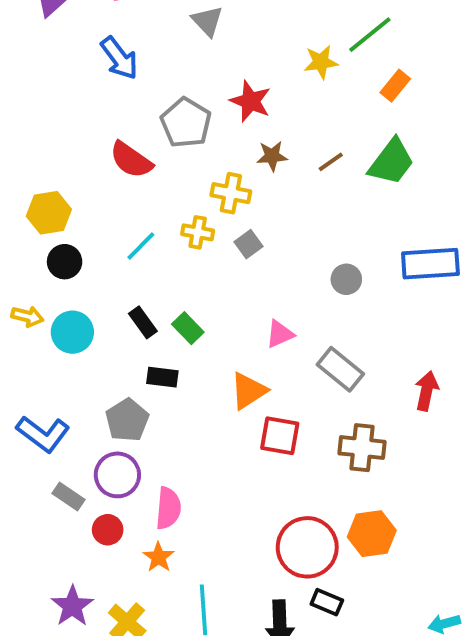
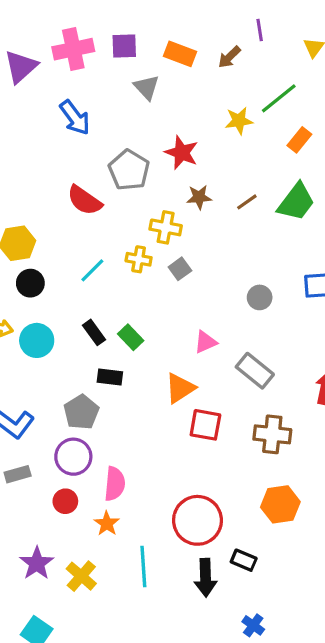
gray rectangle: (68, 496) -> (18, 474), moved, turned -50
red circle: (307, 547) -> (197, 520), moved

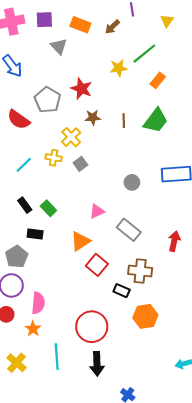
brown line: (247, 202) -> (124, 121), turned -56
yellow cross: (166, 227) -> (71, 137), turned 36
red square: (205, 425) -> (97, 265), turned 30
black rectangle: (244, 560) -> (122, 291), moved

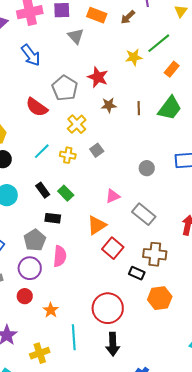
yellow cross: (71, 137) -> (77, 124), moved
yellow cross: (54, 158) -> (68, 155), moved
pink semicircle: (38, 303) -> (60, 256), moved
yellow cross: (17, 363) -> (40, 353), moved, turned 30

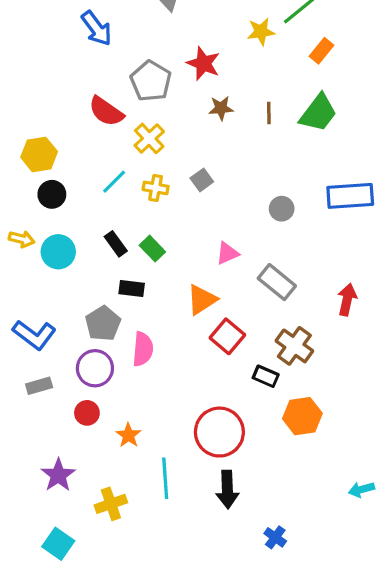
yellow cross: (77, 124) -> (149, 138), moved
brown cross: (155, 254) -> (294, 346), turned 30

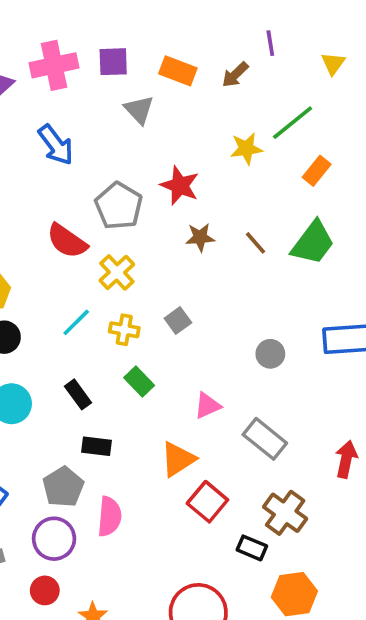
brown line: (269, 113) -> (256, 243), turned -40
green rectangle: (152, 249) -> (139, 382), moved

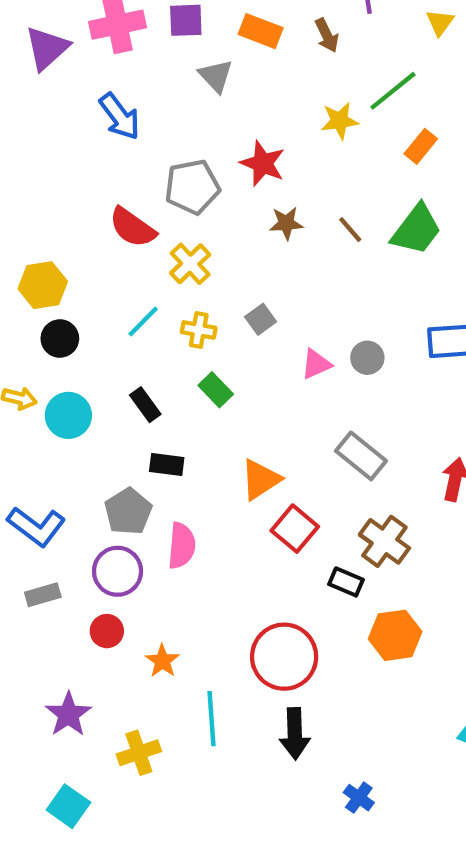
brown arrow: (235, 75) -> (327, 35), turned -72
gray pentagon: (119, 206) -> (192, 187), turned 30
pink triangle: (207, 406) -> (316, 364), moved

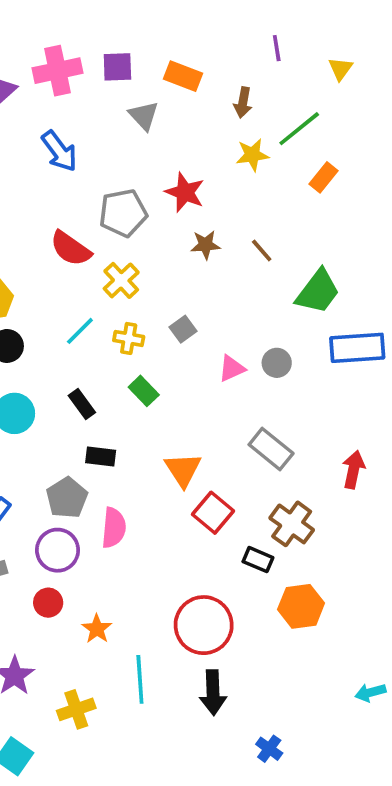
brown arrow: (327, 35) -> (243, 102), moved, turned 36
green trapezoid: (416, 230) -> (318, 292), moved
orange triangle: (261, 479) -> (183, 470), turned -30

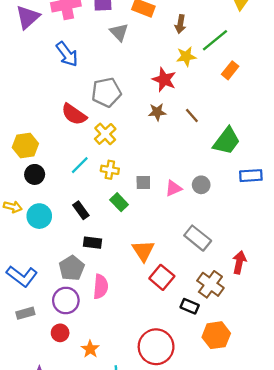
red star: (185, 192) -> (164, 80), moved
gray square: (183, 329) -> (143, 183), moved, turned 35
blue rectangle: (357, 348) -> (251, 176), size x0.7
red arrow: (353, 470) -> (239, 262), moved

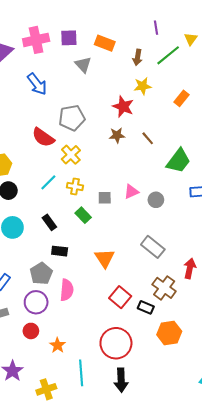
green line: (215, 40) -> (168, 55), moved
pink triangle: (173, 188) -> (131, 192), moved
red square: (162, 277) -> (120, 297), moved

